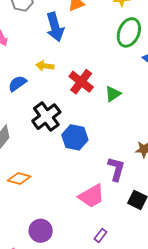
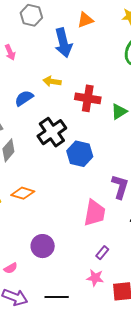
red cross: (81, 82) -> (88, 98), turned -30
pink trapezoid: (91, 196) -> (95, 213), turned -52

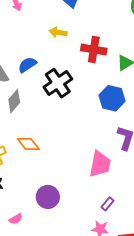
blue semicircle: (24, 98) -> (27, 65), moved
blue hexagon: (80, 154) -> (112, 98), moved
orange diamond: (23, 193) -> (28, 144), turned 35

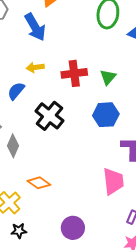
blue semicircle: (27, 65) -> (16, 91), moved

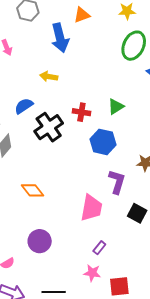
red cross: (74, 73) -> (81, 112), moved, size x0.7
blue semicircle: (16, 91) -> (24, 106), moved
orange diamond: (39, 183) -> (32, 190), moved

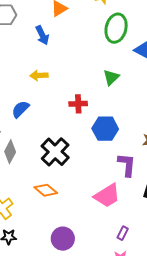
blue arrow: (60, 38) -> (42, 35), size x0.7
green triangle: (116, 107) -> (111, 77), moved
black cross: (49, 127) -> (55, 152), moved
pink trapezoid: (91, 208) -> (107, 196), turned 60

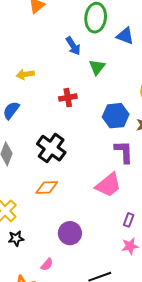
blue arrow: (42, 35) -> (73, 46), moved
blue hexagon: (105, 129) -> (116, 116), moved
orange diamond: (46, 190) -> (47, 187), turned -35

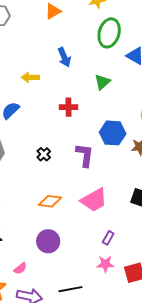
blue arrow: (73, 46) -> (64, 57), moved
black cross: (51, 148) -> (44, 154), size x0.5
purple L-shape: (124, 152) -> (85, 155), moved
orange diamond: (47, 187) -> (50, 201), moved

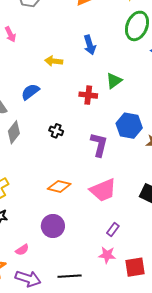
green triangle: (102, 82) -> (114, 81), moved
black cross: (44, 154) -> (56, 131), moved, turned -32

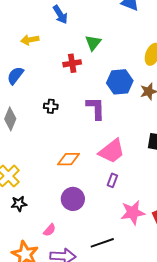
purple rectangle: (113, 229) -> (112, 180), moved
pink star: (107, 255) -> (133, 213), size x1.4

